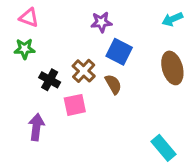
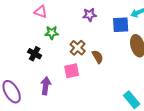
green star: (24, 49) -> (52, 33), moved
blue square: (119, 52) -> (121, 25), moved, turned -30
black cross: (50, 80) -> (35, 54), moved

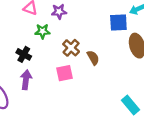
purple star: (90, 15) -> (59, 11), moved
purple arrow: (46, 86) -> (26, 80), moved

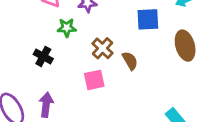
blue square: (118, 22) -> (148, 19), moved
purple arrow: (26, 80) -> (46, 105), moved

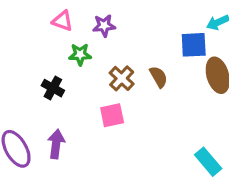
blue square: (148, 19) -> (194, 45), moved
brown semicircle: (130, 61) -> (158, 77), moved

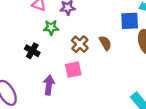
purple arrow: (56, 144) -> (49, 85), moved

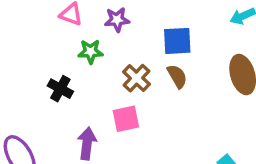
blue square: (130, 21) -> (177, 41), moved

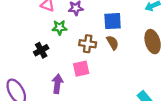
brown cross: (136, 78) -> (88, 44), turned -35
black cross: (60, 89) -> (41, 50), turned 32

